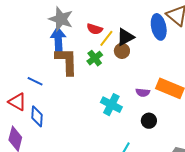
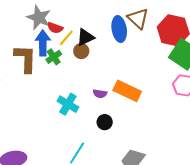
gray star: (61, 19) -> (39, 18), moved
blue arrow: (58, 40) -> (43, 43), moved

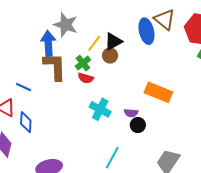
red semicircle: (55, 28) -> (86, 78), moved
blue arrow: (43, 43) -> (48, 43), moved
purple semicircle: (100, 94) -> (131, 113), moved

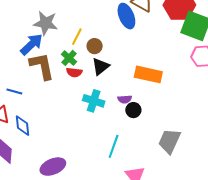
black triangle: (113, 42) -> (101, 66), moved
blue arrow: (48, 43) -> (32, 44), turned 60

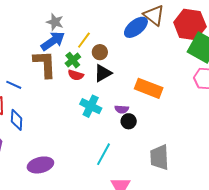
blue ellipse: (126, 16) -> (136, 27), turned 65
gray star: (46, 23) -> (55, 22), size x0.7
blue arrow: (32, 44) -> (53, 41), moved
gray trapezoid: (169, 141) -> (159, 157), turned -36

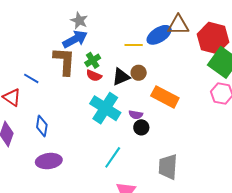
brown triangle: (154, 15) -> (178, 25), turned -45
yellow line: (84, 40) -> (134, 45), moved, turned 48
brown circle: (100, 52) -> (139, 73), moved
cyan cross: (91, 106) -> (105, 108), size x1.4
blue diamond: (17, 120) -> (42, 126), moved

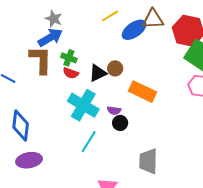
yellow line: (134, 45) -> (110, 16), moved, turned -30
green cross: (93, 60) -> (69, 58), turned -35
blue diamond: (42, 126) -> (21, 126), size x1.4
cyan line: (113, 157) -> (89, 142), moved

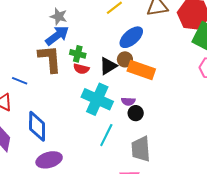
blue ellipse: (134, 30) -> (131, 37), moved
orange rectangle: (142, 92) -> (141, 70), moved
gray trapezoid: (148, 161) -> (141, 149), moved

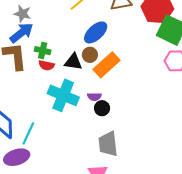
black triangle: (108, 66) -> (73, 62), turned 42
orange rectangle: (141, 70) -> (107, 65), turned -60
cyan line: (106, 135) -> (28, 133), moved

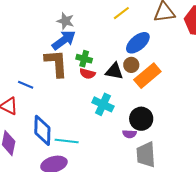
cyan cross: (63, 95) -> (103, 104), size x0.7
purple semicircle: (94, 97) -> (129, 134), moved
black circle: (102, 108) -> (141, 119), size x1.5
cyan line: (28, 133) -> (67, 141), turned 70

